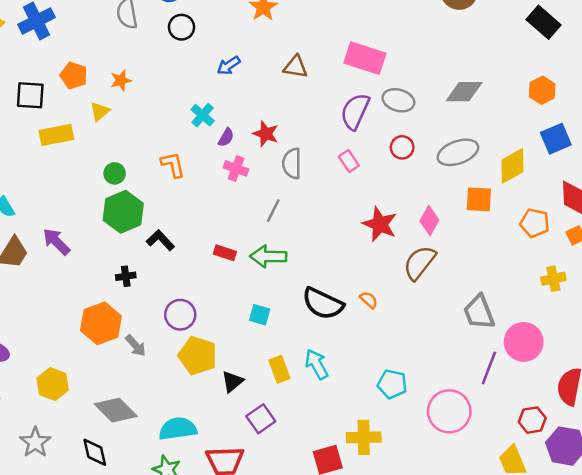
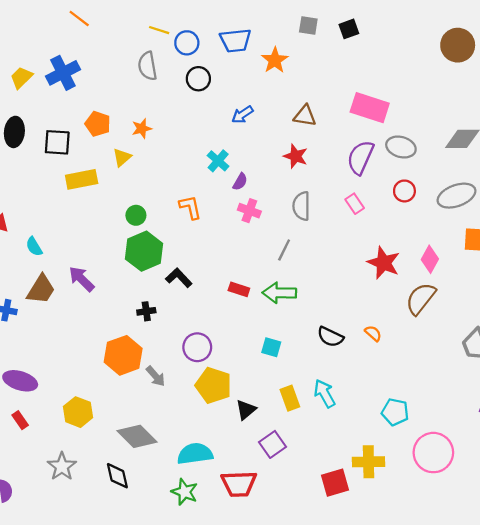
red star: (266, 134) -> (296, 156), moved
black semicircle: (323, 304) -> (330, 337), size x0.7
pink circle: (449, 411) -> (433, 453), moved

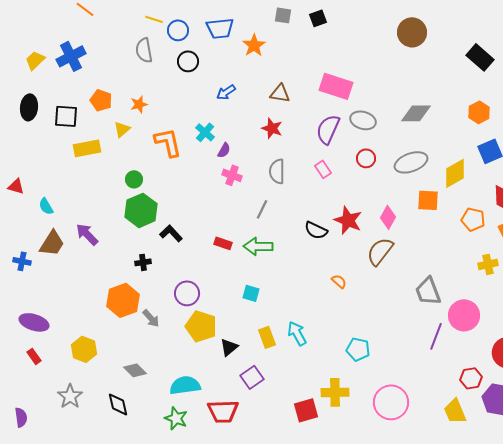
orange L-shape: (190, 207) -> (168, 142), moved, size x1.4
black semicircle: (330, 337) -> (316, 230), moved
gray diamond: (137, 436) -> (135, 370), size x0.7
pink circle: (433, 453) -> (391, 402), moved

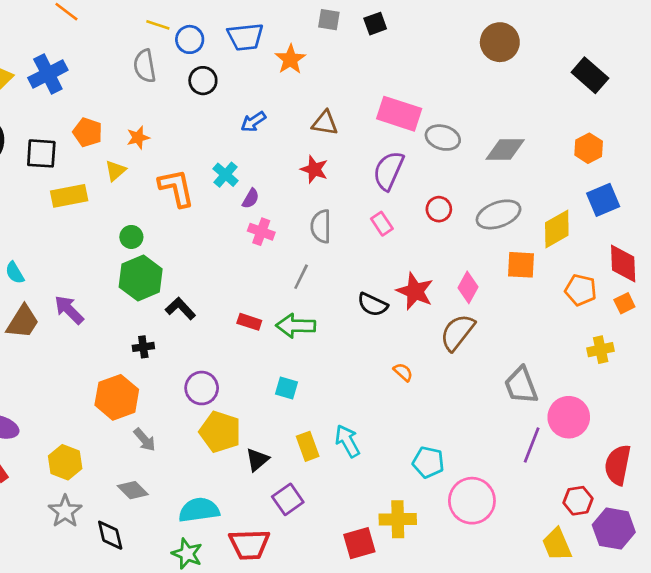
gray ellipse: (363, 120) -> (443, 138), moved
gray arrow: (151, 318) -> (145, 440), moved
gray star: (70, 396) -> (65, 511), moved
pink circle: (391, 402) -> (472, 501), moved

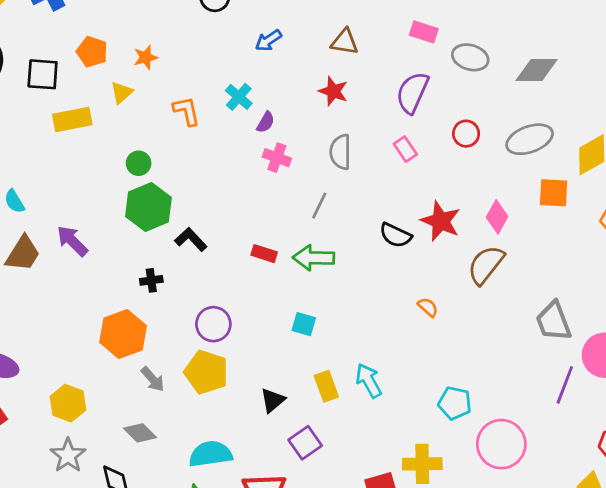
pink rectangle: (399, 114) -> (424, 32), size x0.6
orange L-shape: (176, 188) -> (187, 111), size x0.7
yellow pentagon: (220, 432) -> (206, 372), moved

